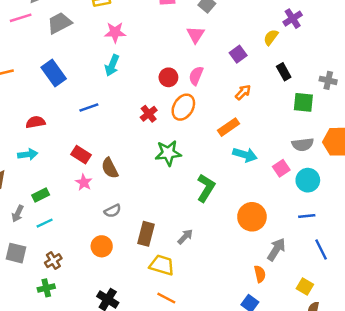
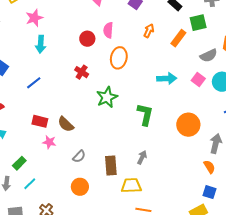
orange ellipse: (183, 107) -> (119, 58), moved
orange rectangle: (228, 127) -> (178, 38), moved

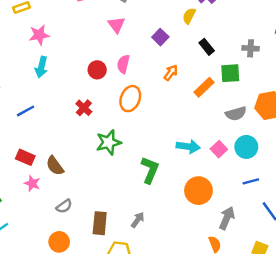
cyan arrow: (167, 78) -> (188, 147), moved
pink square: (198, 79) -> (219, 149), moved

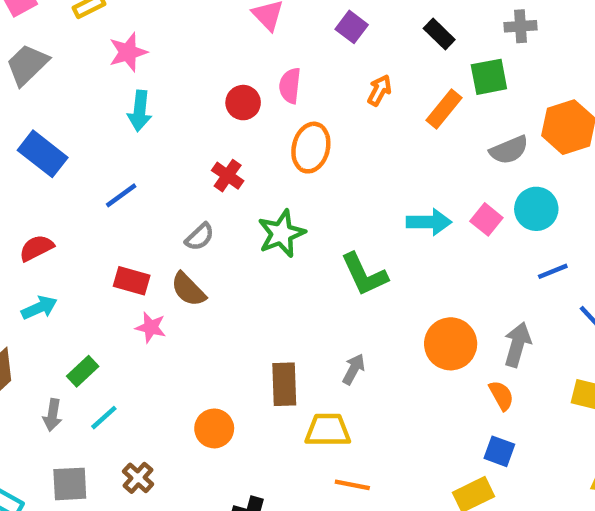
green L-shape: (150, 170) -> (364, 274), turned 140
orange circle: (198, 191) -> (451, 344), moved
gray semicircle: (64, 206) -> (200, 237), moved

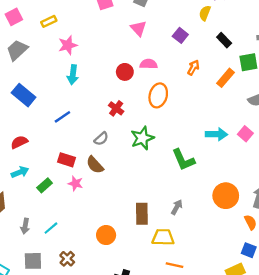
pink semicircle: (290, 86) -> (149, 64), turned 84
green rectangle: (83, 371) -> (45, 185), moved

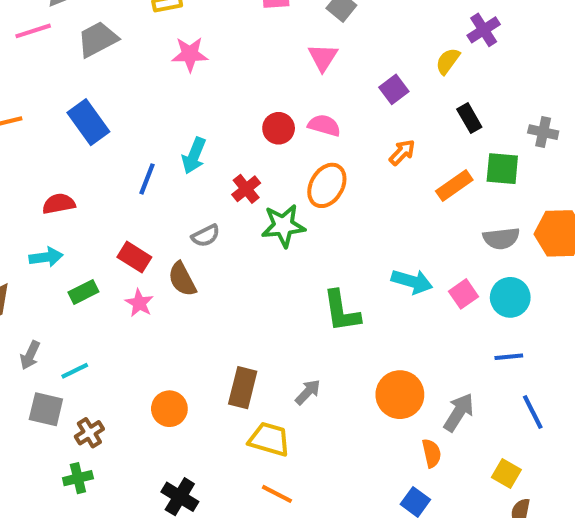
cyan arrow: (73, 75) -> (194, 156), moved
blue line: (62, 117) -> (147, 179), turned -49
green star: (142, 138) -> (283, 226), moved
gray square: (33, 261) -> (46, 409), moved

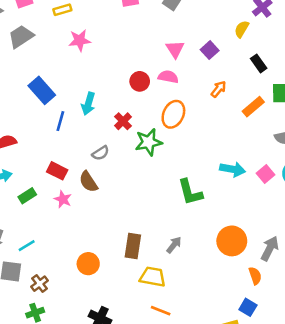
pink triangle: (323, 57) -> (175, 49), moved
blue rectangle: (88, 122) -> (42, 90), moved

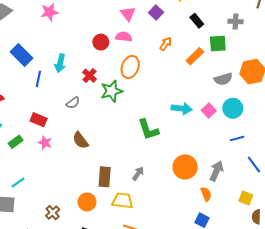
brown semicircle: (88, 182) -> (80, 140), moved
orange circle: (88, 264) -> (87, 202), moved
brown cross: (40, 284) -> (53, 213), moved

